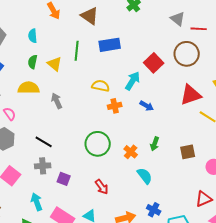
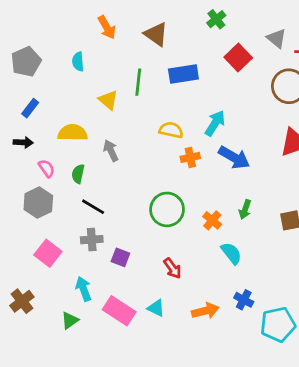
green semicircle: (33, 62) -> (78, 174), moved
red square: (154, 63) -> (238, 57), moved
blue arrow: (147, 106) -> (234, 157), size x1.6

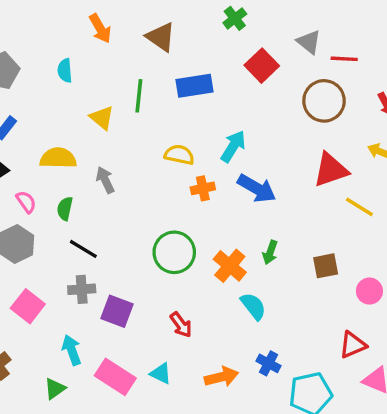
orange cross: (212, 220) -> (230, 266), size x1.4
purple square: (120, 257) -> (117, 311), size x1.4

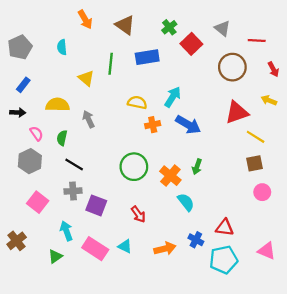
green cross: (235, 18) -> (169, 27), moved
red line: (344, 59) -> (257, 41), moved
brown square: (326, 266) -> (255, 163), moved
red triangle: (353, 345) -> (225, 228), moved, turned 30

